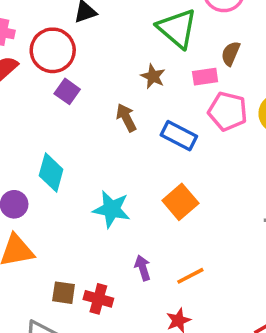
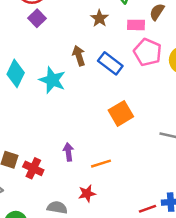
brown arrow: (126, 118) -> (79, 56), moved
orange square: (180, 202) -> (121, 113), moved
cyan star: (112, 209) -> (52, 80), moved

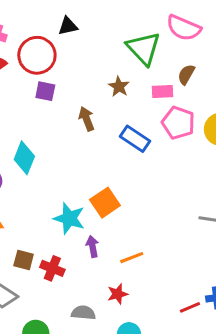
purple square: (37, 18) -> (45, 91), turned -30
brown arrow: (79, 56) -> (87, 119), moved
cyan star: (52, 80) -> (69, 218), moved
orange square: (121, 113) -> (105, 203), moved

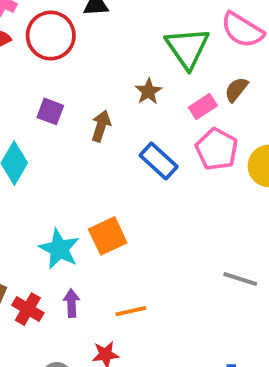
purple square: (45, 91) -> (50, 111), moved
pink rectangle: (163, 91) -> (203, 106), turned -40
brown arrow: (87, 119) -> (101, 126), turned 30
purple arrow: (92, 246) -> (72, 303), moved

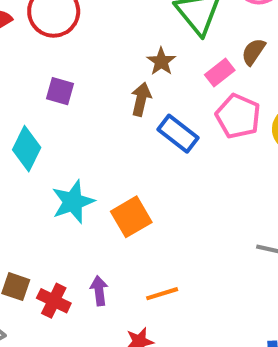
brown arrow: (101, 126) -> (141, 99), moved
cyan star: (59, 249) -> (73, 202), moved, turned 30

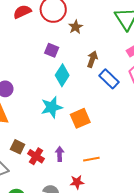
brown star: (161, 61) -> (76, 27), moved
cyan diamond: (27, 149) -> (62, 75), moved

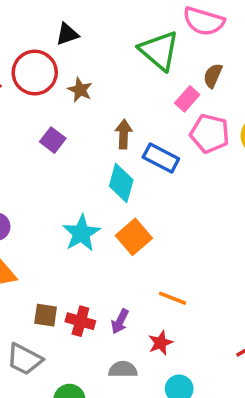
purple square: (52, 50) -> (53, 140), turned 32
cyan diamond: (62, 75) -> (121, 183), moved
purple arrow: (60, 154) -> (120, 321), moved, turned -136
orange line: (91, 159) -> (172, 298), turned 49

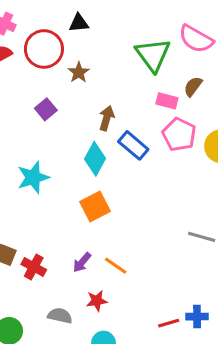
pink rectangle: (187, 99) -> (167, 101), turned 50
cyan star: (81, 233) -> (33, 177), moved
purple arrow: (120, 321) -> (82, 262), moved

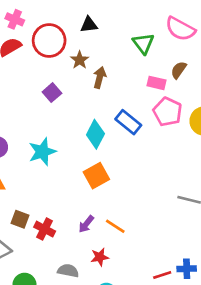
black triangle: (79, 23) -> (89, 25), moved
green triangle: (153, 55) -> (143, 43), size x0.7
brown arrow: (107, 118) -> (100, 77), moved

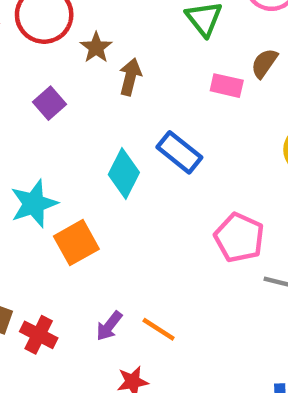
pink pentagon: (168, 112) -> (239, 238), moved
orange square: (96, 176) -> (76, 243), moved

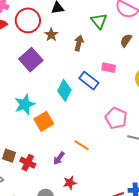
brown arrow: (130, 77) -> (79, 43), moved
pink rectangle: (227, 86) -> (109, 68), moved
purple square: (50, 103) -> (31, 60), size x1.6
orange line: (159, 329) -> (82, 145), moved

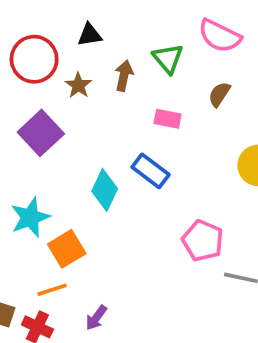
brown arrow: (79, 43) -> (124, 76), moved
pink rectangle: (109, 68) -> (168, 119), moved
orange line: (82, 145) -> (52, 290), moved, turned -49

